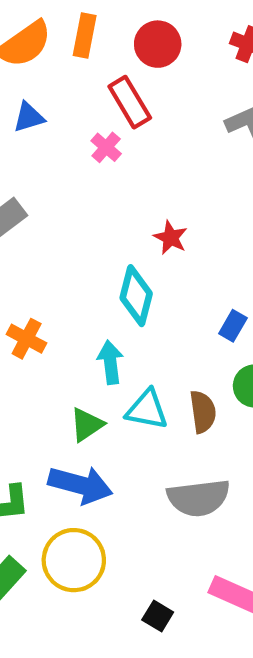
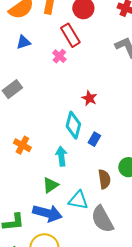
blue rectangle: (233, 326) -> (94, 139), moved
cyan triangle: (147, 410) -> (78, 200), moved
gray semicircle: (199, 498) -> (102, 219), turned 68

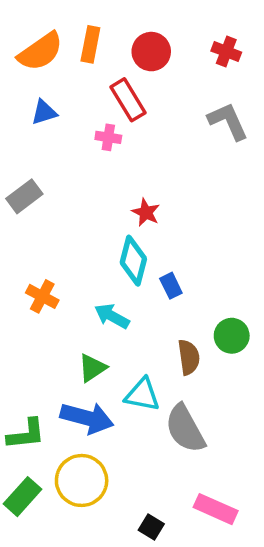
pink cross: (59, 56) -> (108, 137), turned -32
red star: (89, 98) -> (146, 212), moved
blue rectangle: (94, 139) -> (171, 286), turned -56
cyan arrow: (61, 156) -> (112, 316), turned -54

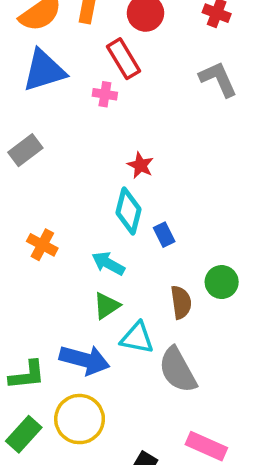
blue triangle: (44, 112) -> (44, 71), size x1.8
green triangle: (92, 368) -> (107, 306), moved

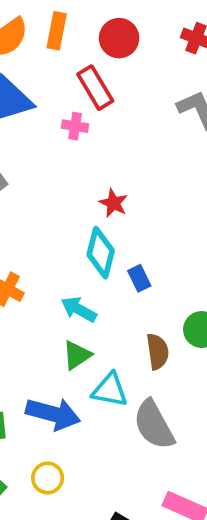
yellow circle: (80, 419) -> (48, 478), size x0.6

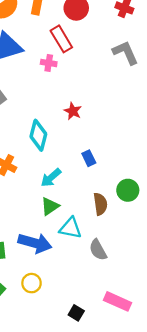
cyan diamond: (101, 253) -> (38, 135), moved
cyan arrow: (79, 309) -> (51, 178), turned -70
gray semicircle: (154, 425) -> (98, 250), size x0.7

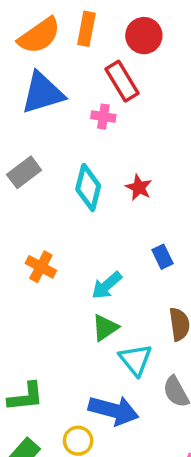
cyan diamond: (38, 135) -> (88, 187), moved
cyan triangle: (70, 228) -> (135, 360), turned 40
blue arrow: (35, 243) -> (113, 410), moved

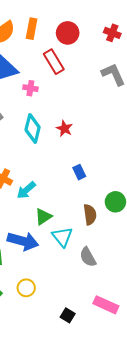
pink cross: (103, 117) -> (30, 88), moved
cyan arrow: (107, 285) -> (26, 190), moved
blue arrow: (113, 410) -> (23, 241), moved

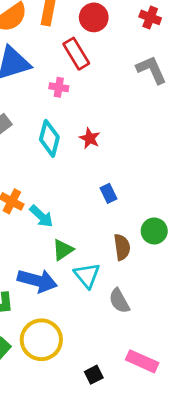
pink cross: (30, 88) -> (59, 87), moved
cyan arrow: (26, 190) -> (41, 216), turned -96
yellow circle: (26, 288) -> (41, 340), size x1.8
black square: (68, 315) -> (94, 375), turned 32

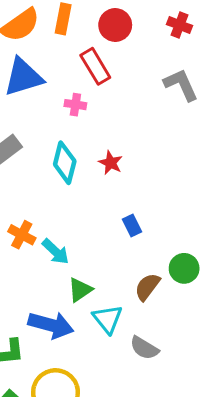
brown semicircle: (122, 247) -> (147, 287), turned -135
gray semicircle: (119, 301) -> (144, 348), turned -30

